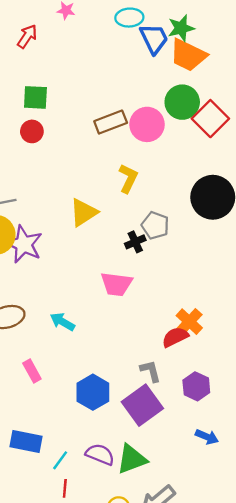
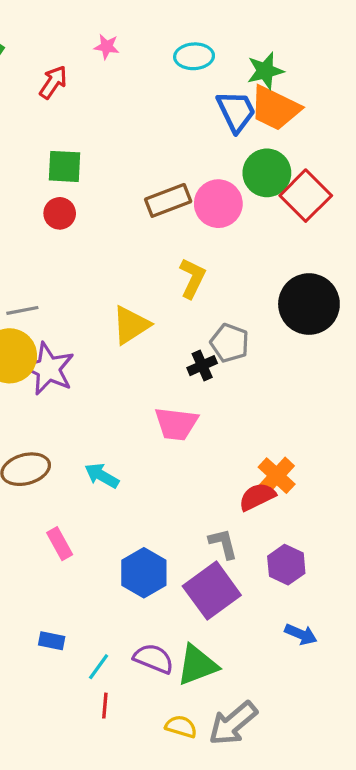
blue trapezoid: (154, 39) -> (236, 111), moved
blue rectangle: (26, 442) -> (52, 641), size x0.6

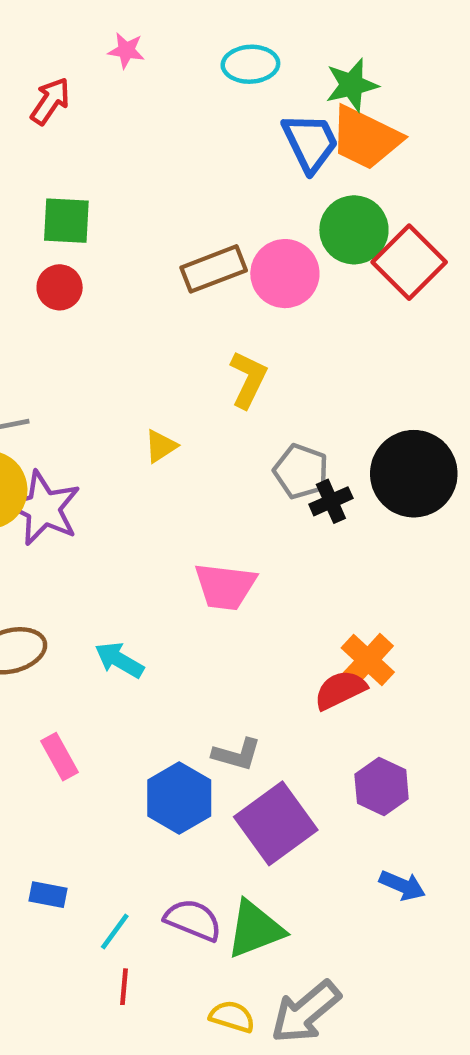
black circle: (309, 304) -> (414, 474), moved
yellow triangle: (131, 325) -> (161, 446), size x0.6
black cross: (202, 366) -> (331, 501), moved
gray L-shape: (223, 544) -> (237, 754), moved, turned 120

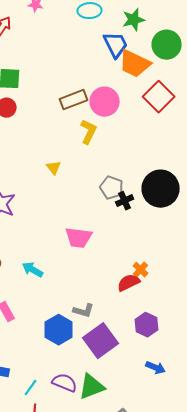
orange trapezoid: (365, 138) -> (135, 64), moved
green circle: (354, 230) -> (167, 45), moved
yellow L-shape: (248, 379) -> (89, 132), moved
yellow triangle: (161, 446) -> (54, 168), moved, turned -35
orange cross: (368, 660) -> (141, 270), size x0.7

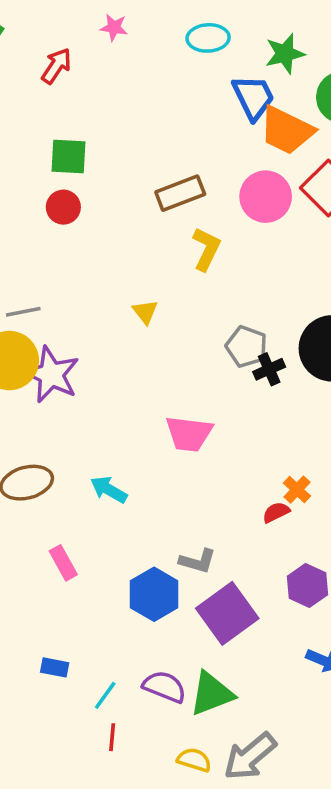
pink circle: (105, 102) -> (266, 197), moved
red semicircle: (129, 283) -> (276, 512), size x0.7

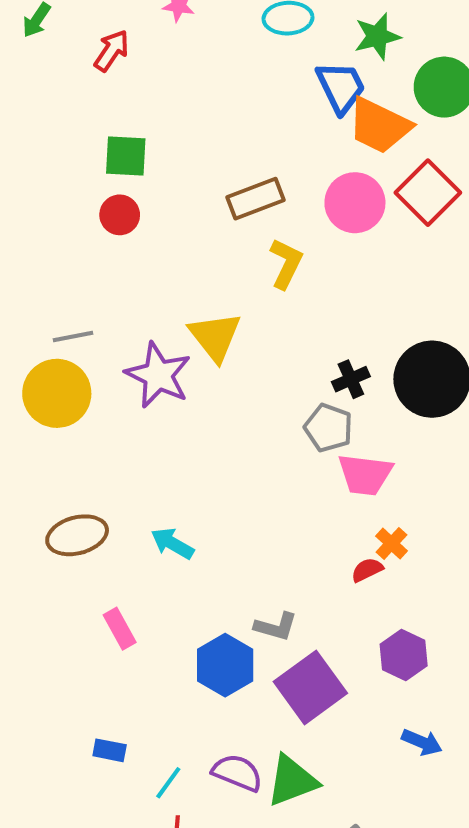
yellow triangle: (145, 312) -> (215, 337), size x1.8
gray pentagon: (246, 347) -> (329, 428), moved
black cross: (269, 369) -> (351, 379), moved
purple star: (51, 374) -> (158, 375), moved
pink trapezoid: (189, 434) -> (365, 474), moved

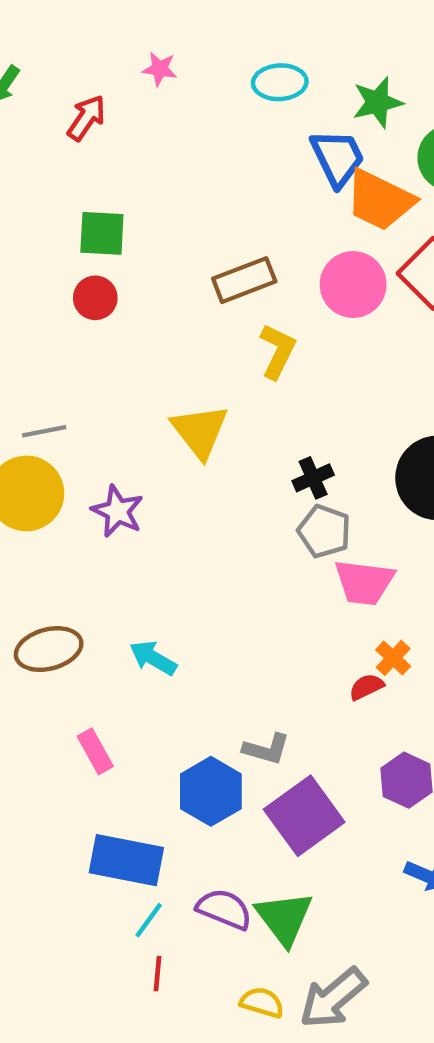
purple star: (158, 375) -> (117, 511), moved, size x0.7
black cross: (351, 379) -> (313, 478), moved
blue rectangle: (110, 750) -> (126, 860), moved, size x2.0
green triangle: (292, 781) -> (284, 918), turned -46

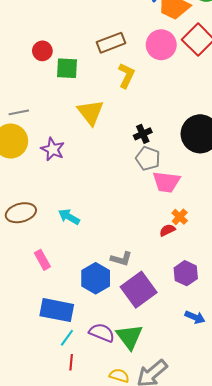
green square: (102, 233) -> (67, 68), moved

